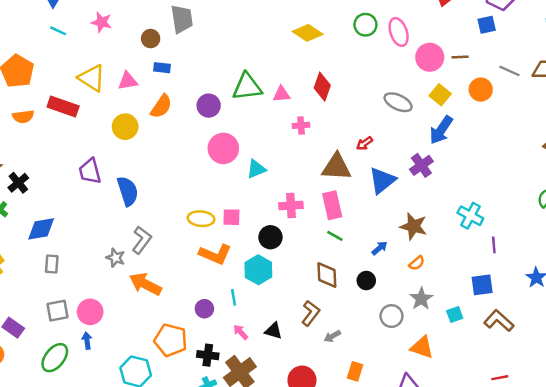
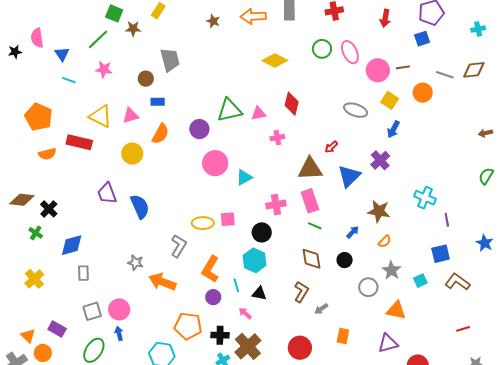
blue arrow: (441, 130) -> (393, 129), size x0.7
gray L-shape: (142, 240) -> (179, 246), moved
orange L-shape: (215, 254) -> (210, 269), moved, turned 104
black triangle: (273, 331) -> (259, 293), moved

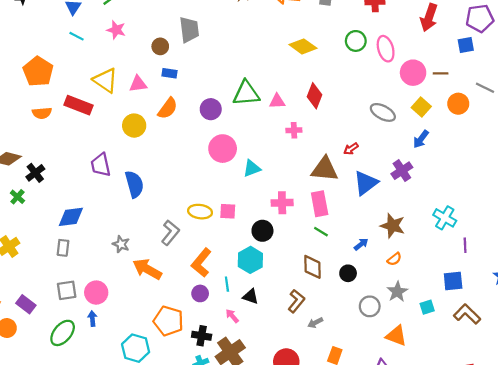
red arrow: (385, 18) -> (429, 17), size x1.4
blue diamond: (72, 245) -> (71, 217), moved

